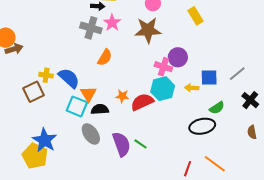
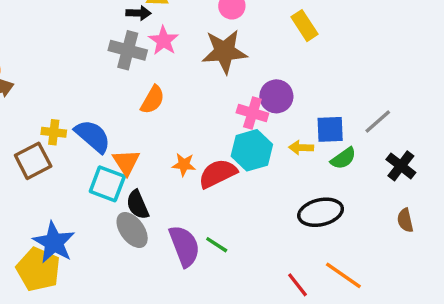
green semicircle: (217, 108) -> (343, 158), moved
black semicircle: (100, 109) -> (138, 205), moved, turned -108
red line: (188, 169) -> (297, 285), turned -56

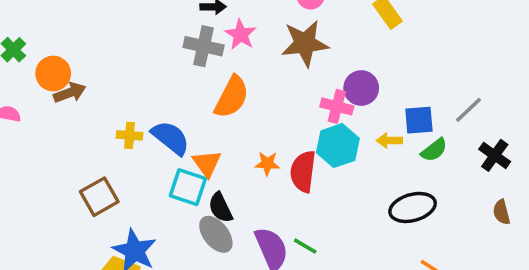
orange semicircle: (153, 100) -> (232, 97), size x1.4
brown square: (33, 161) -> (99, 197), moved
red semicircle: (218, 174) -> (303, 171), turned -54

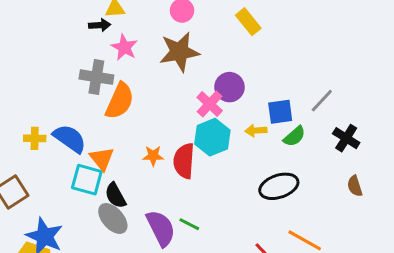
gray cross: (204, 46) -> (96, 77), moved
pink cross: (337, 106) -> (210, 104), turned 32

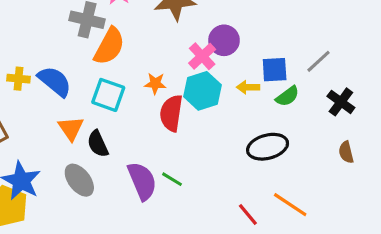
orange star: (153, 156) -> (155, 83), moved
orange triangle: (102, 159) -> (71, 128), moved
cyan square: (87, 180) -> (108, 95), moved
gray ellipse: (113, 218) -> (79, 180), moved

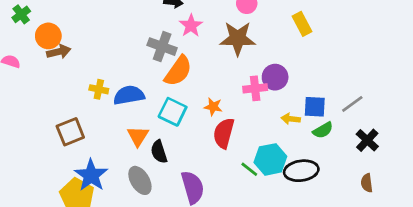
pink cross: (202, 56) -> (255, 88), turned 30
blue semicircle: (55, 81) -> (129, 95), turned -56
cyan hexagon: (203, 91) -> (270, 159), moved
green line: (172, 179) -> (249, 169), moved

